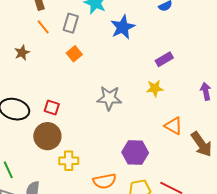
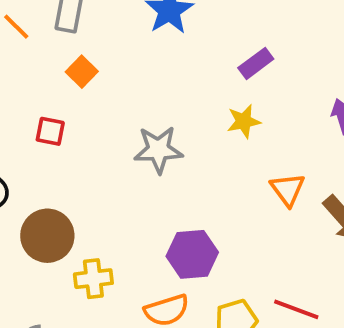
red square: (52, 107) -> (50, 131), moved
orange triangle: (174, 126) -> (288, 189), turned 30
purple hexagon: (135, 152) -> (192, 254), moved

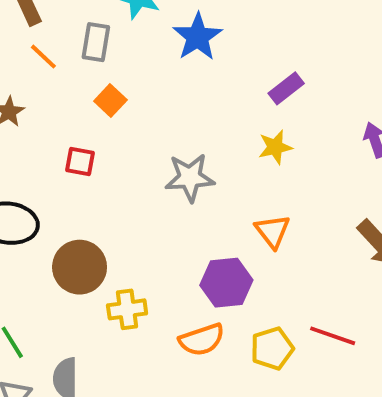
orange triangle: (288, 189) -> (272, 231), moved

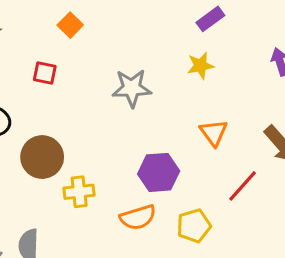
orange triangle: (272, 231) -> (214, 133), moved
red line: (333, 336) -> (243, 186), moved, turned -69

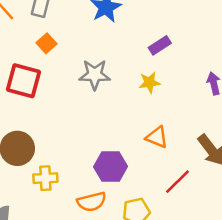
red square: (45, 73) -> (24, 81), size x1.8
gray star: (132, 88) -> (95, 75), moved
orange triangle: (214, 133) -> (157, 137), turned -35

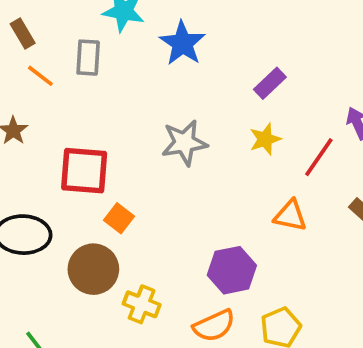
orange square: (46, 43) -> (119, 218), moved
yellow cross: (45, 178) -> (142, 304), turned 35
red line: (177, 182) -> (319, 157), moved

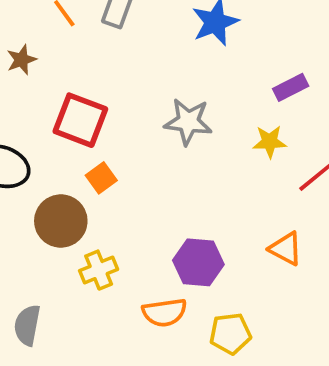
orange triangle: (290, 216) -> (286, 249), moved
yellow cross: (142, 304) -> (99, 270), turned 30

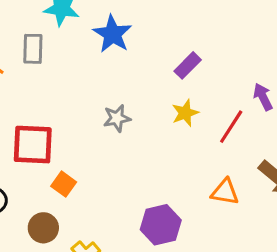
gray star: (188, 122) -> (117, 118), size x0.7
brown circle: (61, 221) -> (43, 228), size x0.7

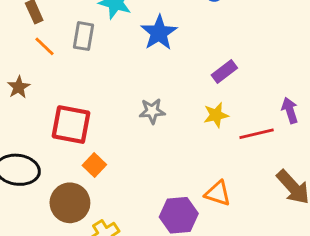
red line: (231, 127) -> (257, 134), turned 36
orange triangle: (225, 192) -> (218, 193), moved
brown circle: (43, 228) -> (70, 203), size x1.4

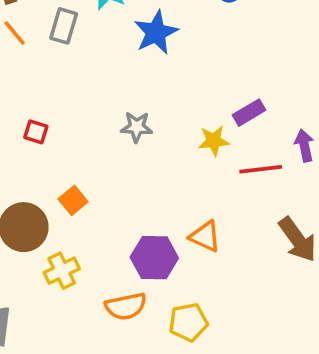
purple rectangle: (224, 72) -> (249, 113), moved
red square: (71, 125) -> (36, 132), size x0.5
orange square: (94, 165) -> (73, 200), moved

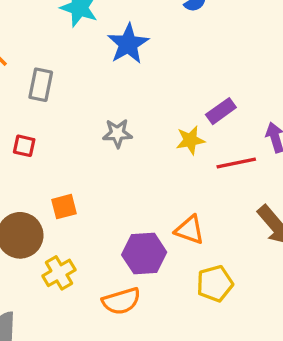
gray rectangle: (64, 26) -> (41, 85), moved
orange square: (73, 200) -> (64, 207), turned 30
yellow pentagon: (188, 322) -> (215, 284), moved

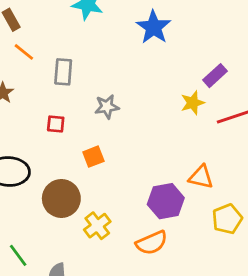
blue star: (128, 44) -> (153, 27), moved
gray star: (117, 133) -> (107, 107), moved
orange square: (64, 207) -> (93, 157), moved

